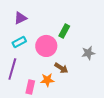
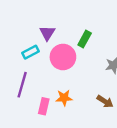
purple triangle: (20, 18) -> (47, 33), moved, turned -32
brown arrow: (61, 68) -> (105, 101), moved

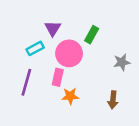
brown arrow: (105, 101) -> (113, 100), turned 63
pink rectangle: (44, 106) -> (58, 77), moved

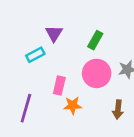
pink circle: (69, 53) -> (97, 73), moved
purple line: (26, 82) -> (26, 108), moved

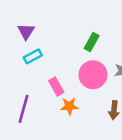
purple triangle: (54, 33) -> (26, 31), moved
pink rectangle: (59, 85) -> (56, 87), turned -42

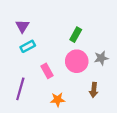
orange star: (69, 106) -> (58, 100), moved

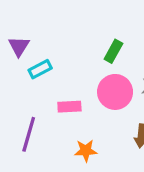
purple triangle: (22, 26) -> (19, 46), moved
pink rectangle: (47, 71) -> (69, 107), turned -64

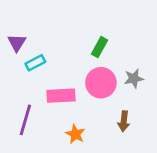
pink rectangle: (69, 107) -> (61, 96), size x1.4
orange star: (86, 151) -> (75, 134), turned 30

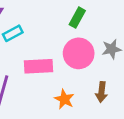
orange star: (75, 134) -> (64, 99), moved

